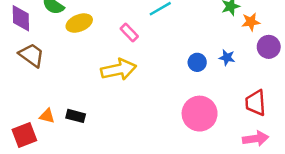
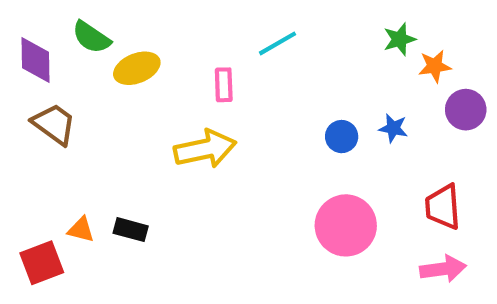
pink rectangle: (129, 33) -> (224, 85), turned 42

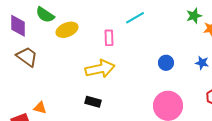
blue star: (393, 128) -> (202, 63), moved
black rectangle: (131, 230) -> (93, 102), moved

